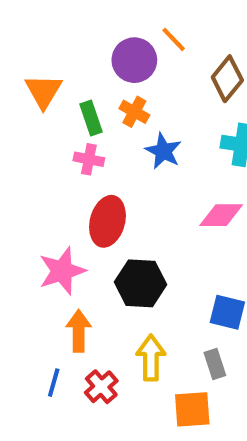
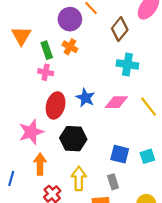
blue star: (163, 151) -> (85, 98), moved
blue line: (54, 383) -> (11, 178), moved

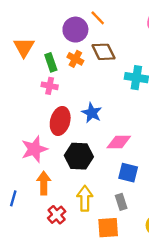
brown diamond: (120, 29) -> (104, 52), moved, turned -65
pink diamond: (116, 102) -> (119, 142), moved

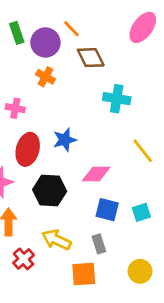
brown diamond: (104, 52) -> (91, 58), moved
green rectangle: (51, 62) -> (17, 33), moved
blue star: (92, 113) -> (65, 140), turned 30
yellow arrow: (85, 198) -> (56, 240), turned -65

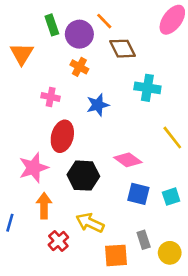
blue star: (65, 140) -> (98, 105), moved
pink diamond: (96, 174) -> (128, 160), turned 36
gray rectangle: (99, 244) -> (144, 240), moved

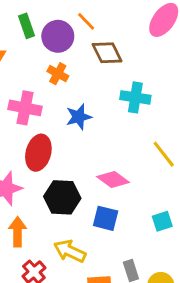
pink cross: (51, 97) -> (25, 108), size x1.5
blue square: (138, 194) -> (106, 218), moved

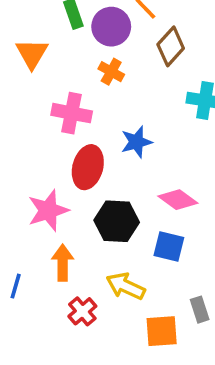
brown diamond: (107, 53) -> (171, 46), turned 68
blue star: (79, 117) -> (136, 142), moved

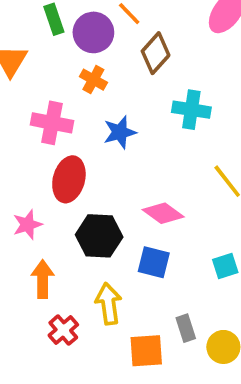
blue star: (136, 142) -> (120, 132), moved
pink star: (48, 210) -> (28, 225), size x0.7
yellow arrow: (126, 286) -> (109, 304), turned 57

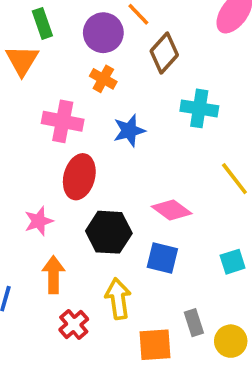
green rectangle: (54, 19) -> (42, 23), moved

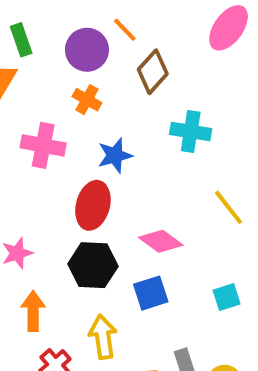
red ellipse: (79, 177) -> (93, 205), moved
blue square: (162, 258) -> (151, 293), turned -32

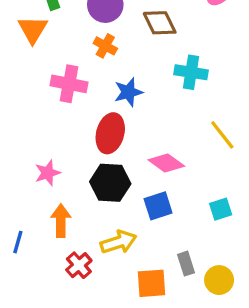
brown diamond: (153, 72) -> (160, 23), turned -68
yellow arrow: (103, 337) -> (118, 242), turned 80

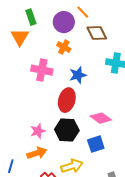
pink star: (48, 173) -> (38, 131), moved
orange arrow: (61, 221) -> (37, 153), turned 72

